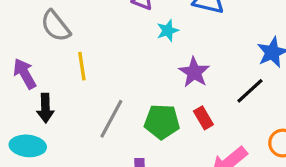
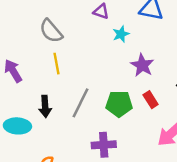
gray semicircle: (56, 26) -> (51, 31), moved
black arrow: (45, 108) -> (45, 106), moved

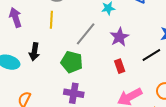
gray line: (80, 103) -> (86, 34), moved
green pentagon: (119, 104) -> (72, 62), moved

